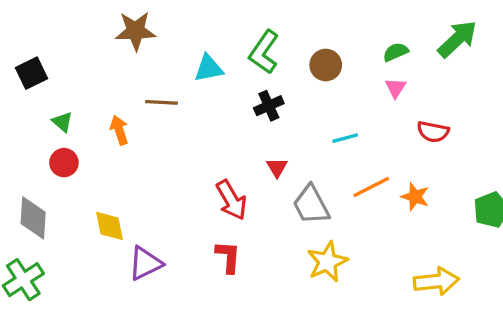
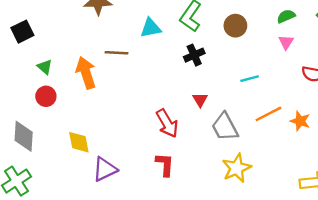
orange arrow: (119, 130) -> (86, 73), size x1.5

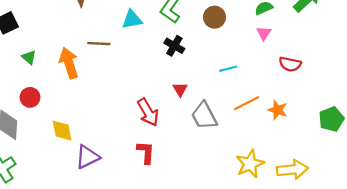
black cross: (194, 55) -> (174, 46), turned -36
red circle: (46, 96) -> (30, 97), moved
yellow star: (237, 168) -> (250, 164), moved

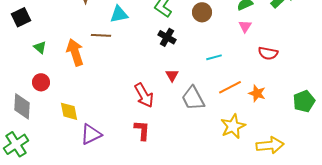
cyan triangle: (132, 19) -> (119, 14), moved
yellow star: (250, 164) -> (233, 126), moved

